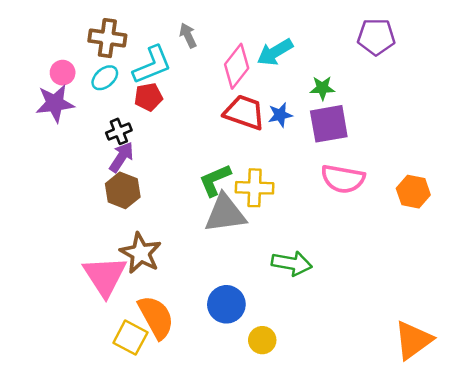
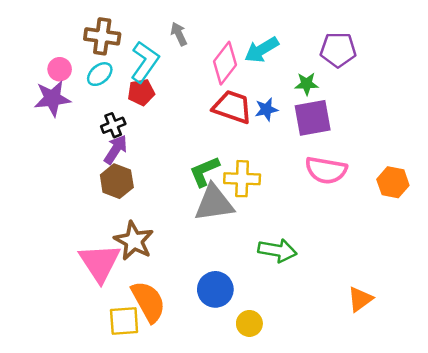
purple pentagon: (376, 37) -> (338, 50), moved
cyan L-shape: (152, 65) -> (145, 62), turned -33
yellow square: (130, 338) -> (124, 321), turned -32
orange triangle: (413, 340) -> (360, 299), moved, size x0.7

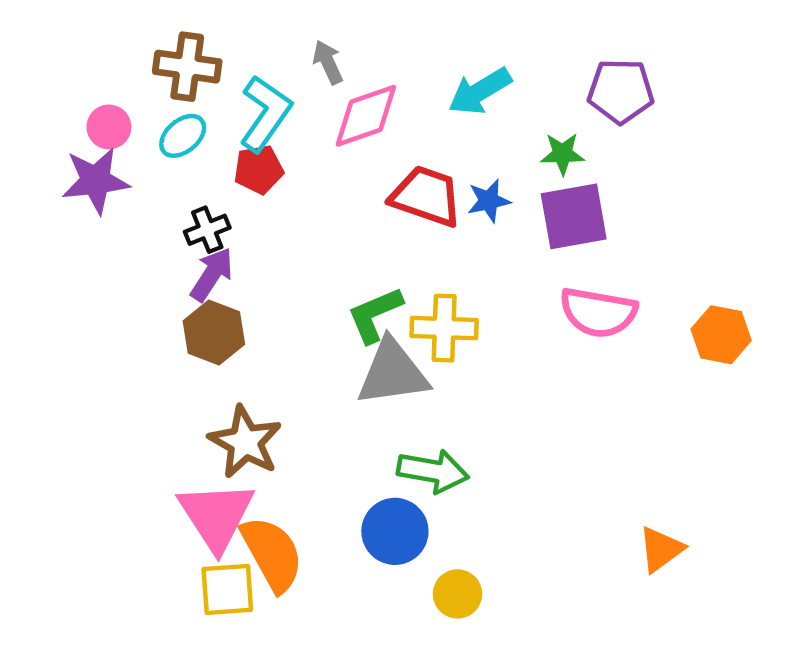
pink diamond: (225, 63) -> (366, 116), moved, turned 33
green arrow: (277, 250) -> (433, 471), moved
pink triangle: (100, 263) -> (216, 516), moved

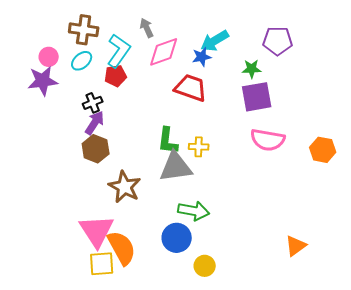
blue star: (489, 201) -> (202, 57), moved
green L-shape: (375, 315) -> (168, 141), turned -60
yellow cross: (444, 328) -> (199, 147), size x0.7
brown star: (245, 442) -> (125, 187), moved

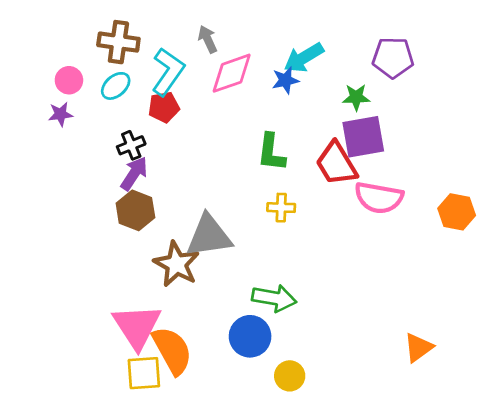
purple star: (43, 81) -> (60, 114), size x0.6
red trapezoid: (191, 88) -> (336, 164), moved, turned -140
green L-shape: (168, 141) -> (271, 152), moved
gray triangle: (176, 167) -> (209, 236), moved

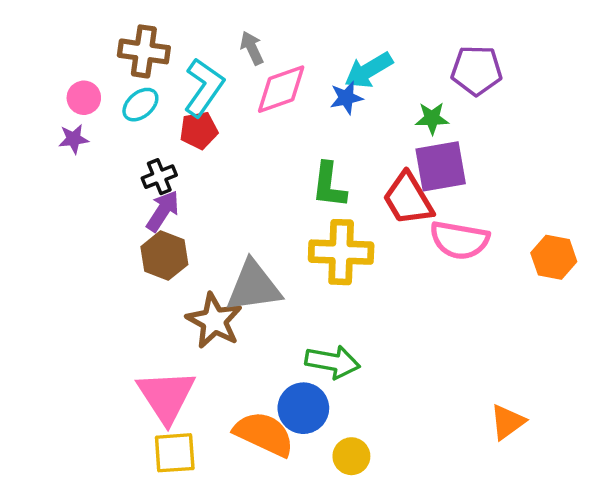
yellow cross: (281, 208) -> (341, 252), size x1.8
orange semicircle: (172, 350) -> (264, 434), moved, turned -36

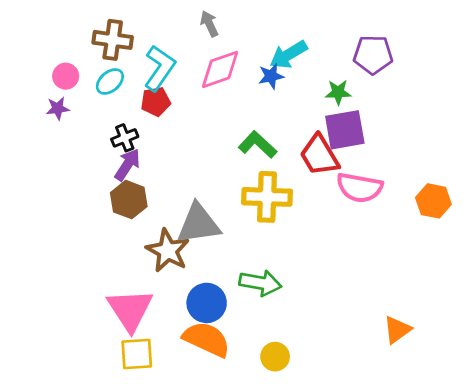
gray arrow: (252, 48) -> (209, 24), moved
green L-shape: (329, 185) -> (258, 145), turned 126
blue circle: (303, 408) -> (207, 303), moved

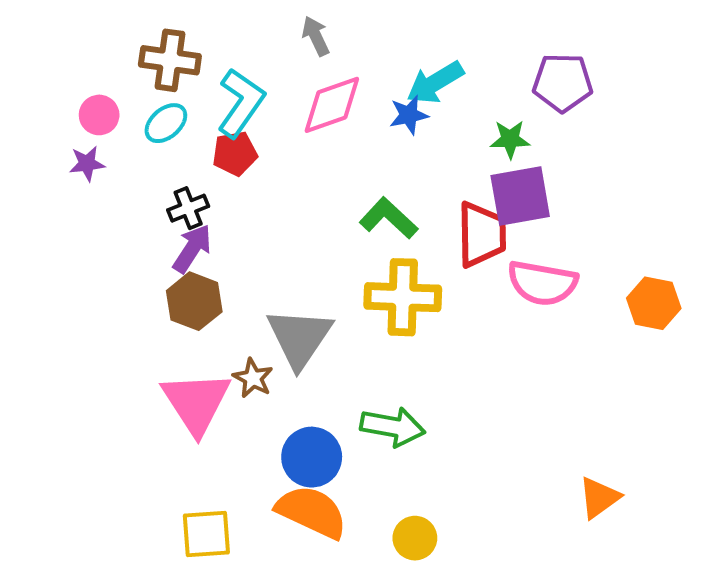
red trapezoid: (319, 155) -> (482, 234), turned -150
gray triangle: (199, 224) -> (300, 338), turned -48
brown star: (168, 251) -> (253, 378), size x0.6
pink triangle: (130, 310) -> (196, 402), moved

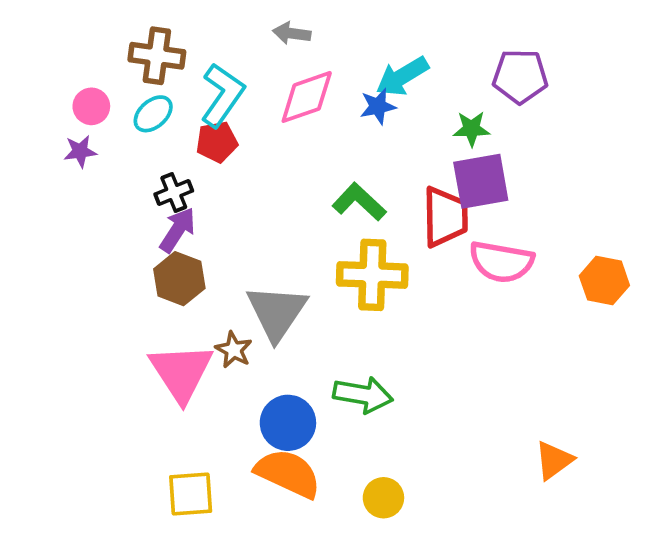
gray arrow: (316, 36) -> (292, 33), turned -57

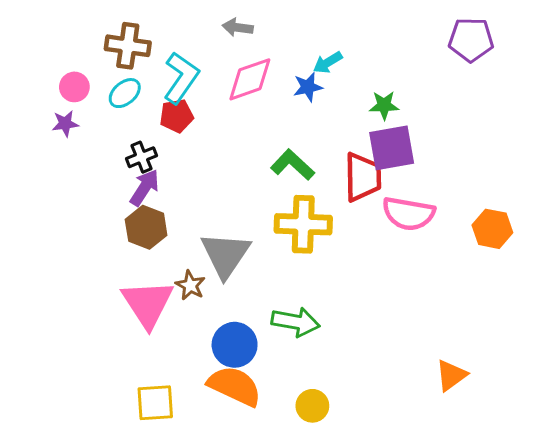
cyan arrow: (402, 76) -> (328, 63), size x0.7
purple pentagon: (520, 76) -> (471, 40), moved

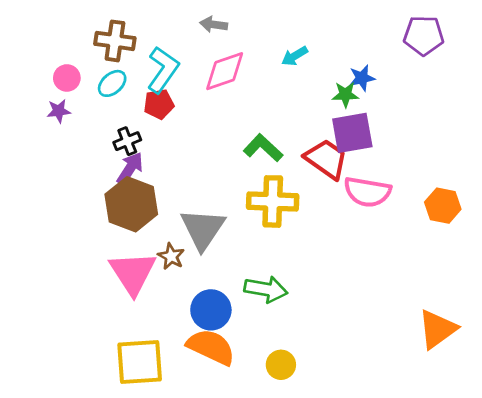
blue star: (308, 87) -> (362, 78), moved
red trapezoid: (363, 177) -> (326, 159), turned -54
brown hexagon: (146, 227) -> (131, 204), size x1.4
orange triangle: (451, 375) -> (437, 329), moved, size x1.4
yellow square: (155, 403) -> (140, 362), size x1.4

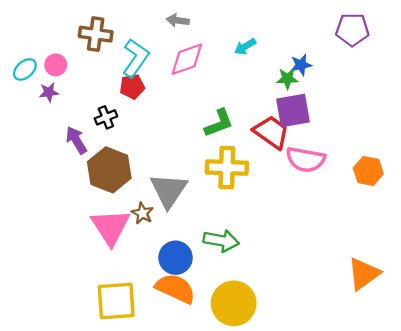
cyan ellipse: (112, 83) -> (25, 69), moved
green L-shape: (263, 148) -> (219, 123), turned 116
purple arrow: (130, 169) -> (76, 140), moved, turned -64
yellow circle: (281, 365) -> (234, 303), size x1.8

